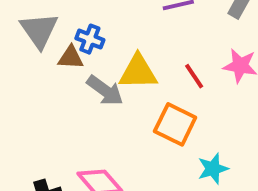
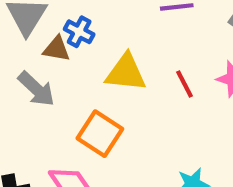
gray arrow: (105, 90) -> (36, 89), moved
orange square: (175, 124) -> (100, 134), moved

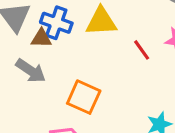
blue cross: (79, 32) -> (56, 23), size x1.4
yellow triangle: (126, 73) -> (101, 21), moved

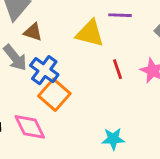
blue cross: (56, 23) -> (44, 70), moved

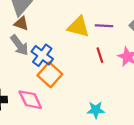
purple line: (120, 15) -> (104, 26), moved
brown triangle: (33, 32) -> (21, 23), moved

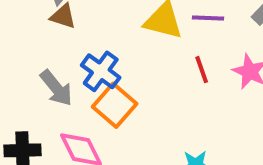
gray arrow: (19, 45) -> (56, 88), moved

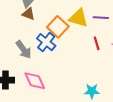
orange square: (115, 105) -> (58, 27), moved

